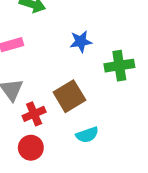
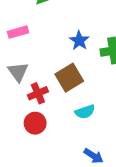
blue star: (81, 41) -> (79, 41), moved, turned -30

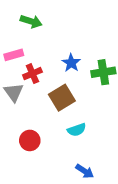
red cross: (38, 93) -> (32, 74), moved

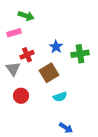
pink rectangle: (14, 55) -> (14, 33), moved
red circle: (30, 140) -> (21, 96), moved

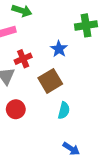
green cross: (80, 54) -> (86, 25), moved
cyan semicircle: (60, 97) -> (64, 110), turned -56

